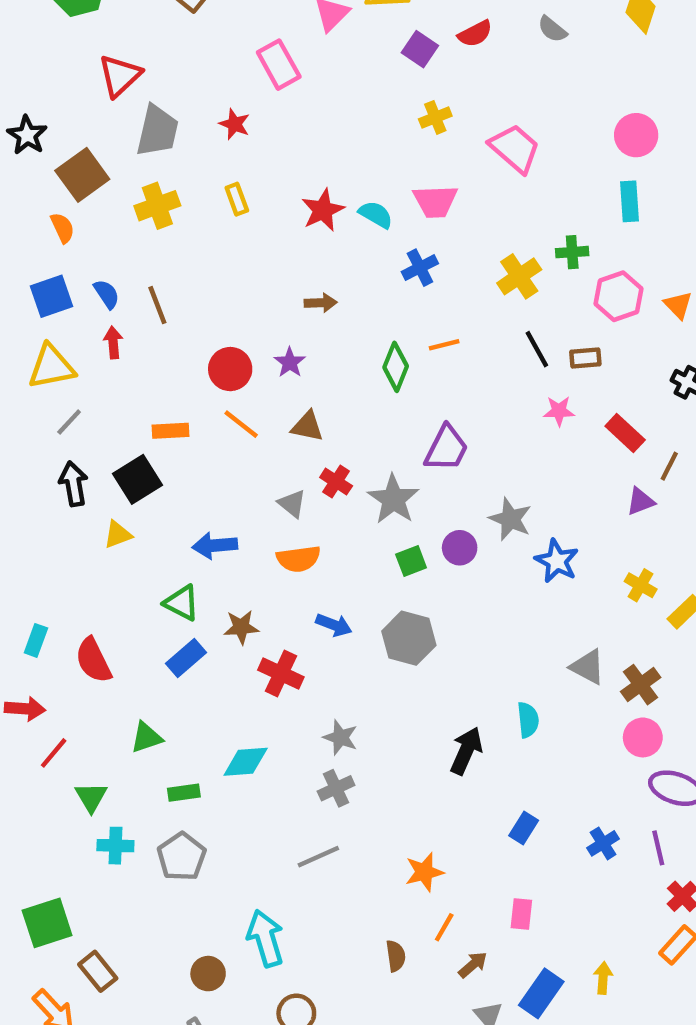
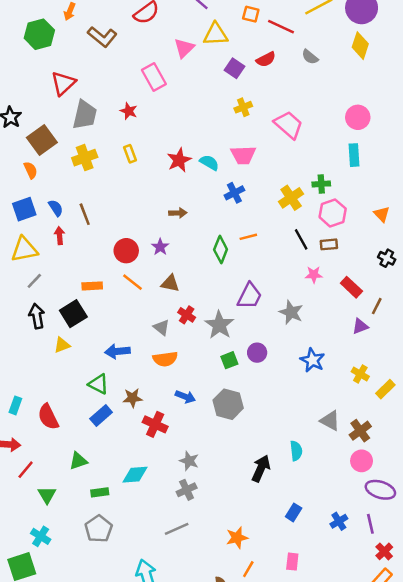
pink hexagon: (618, 296) -> (333, 213), moved
gray star: (510, 519) -> (291, 312), moved
cyan cross: (115, 846) -> (41, 536), moved, turned 30

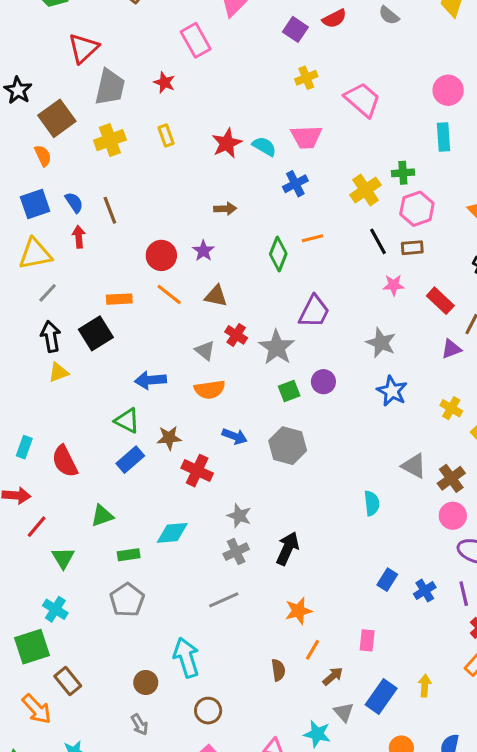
gray star: (291, 312) -> (381, 343), moved
yellow triangle: (62, 345) -> (58, 372), moved
black arrow: (261, 468) -> (288, 548), moved
blue rectangle: (294, 512) -> (387, 580), moved

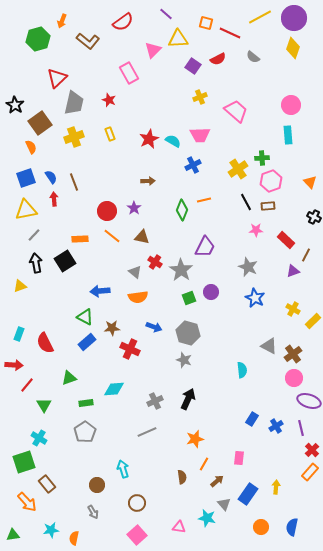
yellow triangle: (58, 372) -> (20, 286), moved
gray star: (239, 516) -> (184, 360), moved
cyan arrow: (186, 658) -> (123, 469), size x0.7

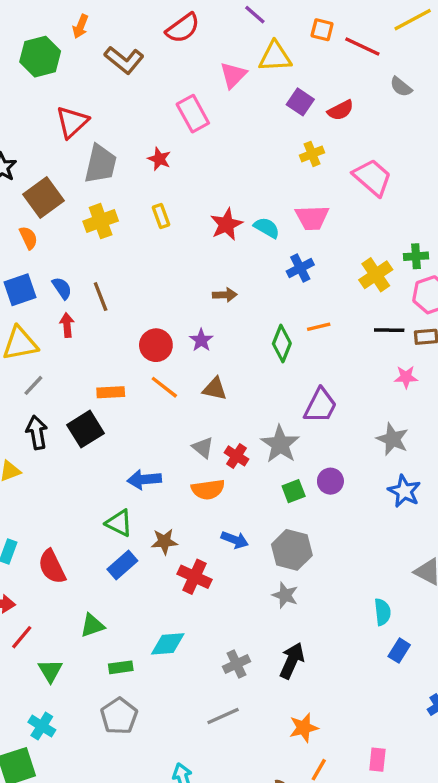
red semicircle: (218, 59) -> (341, 110), moved
black line: (246, 202) -> (389, 330), turned -60
red cross: (155, 262) -> (236, 456), moved
blue rectangle: (252, 419) -> (399, 651), moved

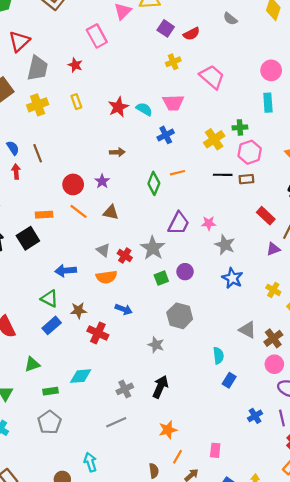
pink star: (406, 377) -> (209, 223), moved
gray hexagon: (292, 550) -> (180, 316), moved

